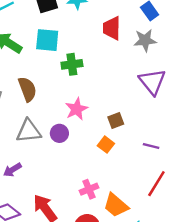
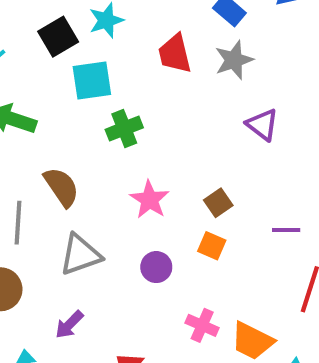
cyan square: (47, 40) -> (92, 80), moved
purple triangle: (152, 82) -> (262, 125), size x0.7
purple circle: (59, 133) -> (156, 267), moved
pink cross: (89, 189) -> (202, 325), turned -30

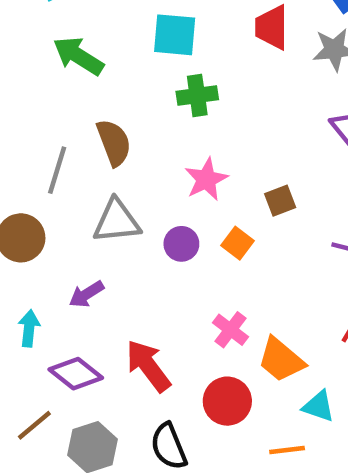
orange square: (212, 246) -> (237, 243), moved
purple circle: (156, 267) -> (181, 244), moved

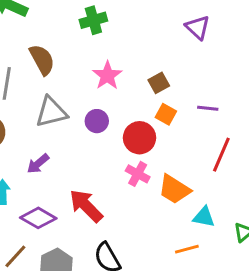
orange square: (237, 243) -> (166, 114), moved
red circle: (227, 401) -> (140, 138), moved

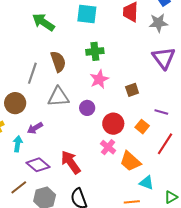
green cross: (93, 20) -> (95, 51), moved
purple triangle: (198, 27) -> (164, 58), size x1.4
orange square: (166, 114) -> (142, 127), moved
purple arrow: (38, 164) -> (35, 128), moved

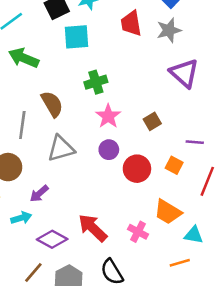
purple circle: (87, 108) -> (109, 150), moved
cyan arrow: (18, 144) -> (21, 218), turned 77
pink cross: (108, 147) -> (138, 232), moved

